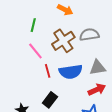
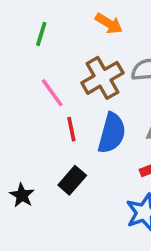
green line: (33, 25) -> (41, 34), moved
blue semicircle: (71, 72) -> (112, 133), turned -70

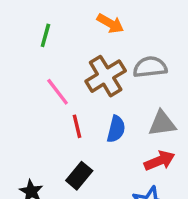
blue semicircle: (112, 133) -> (116, 129), size x0.7

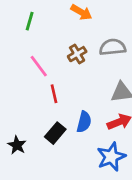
brown cross: (106, 76) -> (77, 54), size x0.6
blue semicircle: (116, 129) -> (84, 122), moved

